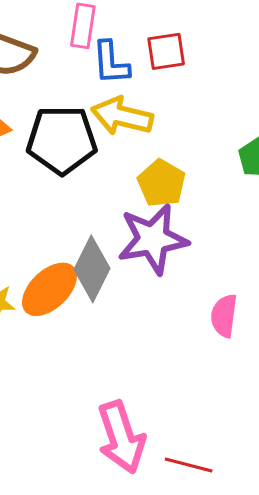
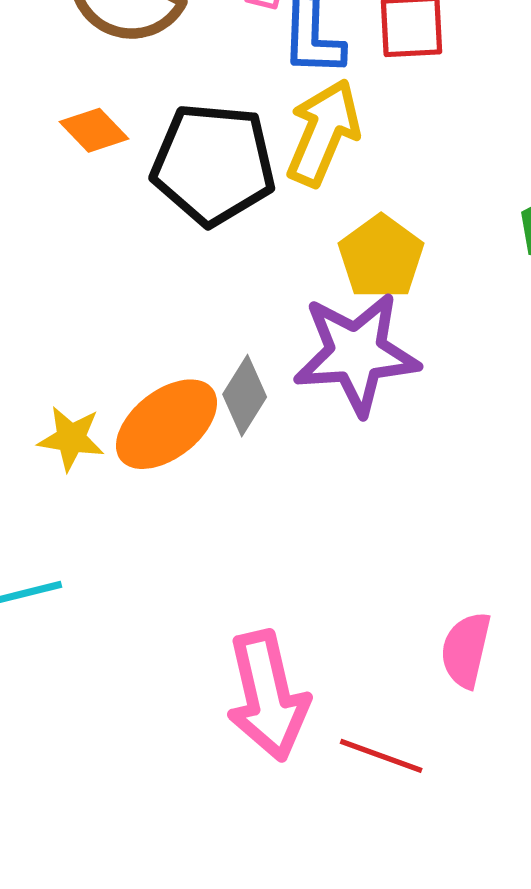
yellow arrow: (122, 116) -> (323, 133), turned 94
gray diamond: (92, 269) -> (245, 396), size x0.7
pink semicircle: (224, 316) -> (466, 650), moved

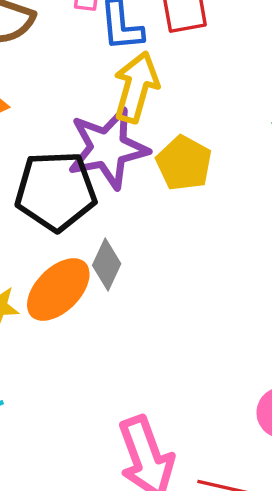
black pentagon: (213, 164) -> (56, 191), moved
purple star: (356, 353) -> (108, 148), moved

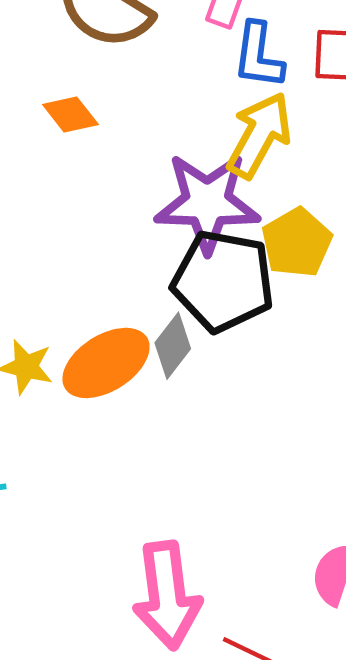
black pentagon: (56, 191) -> (223, 281), moved

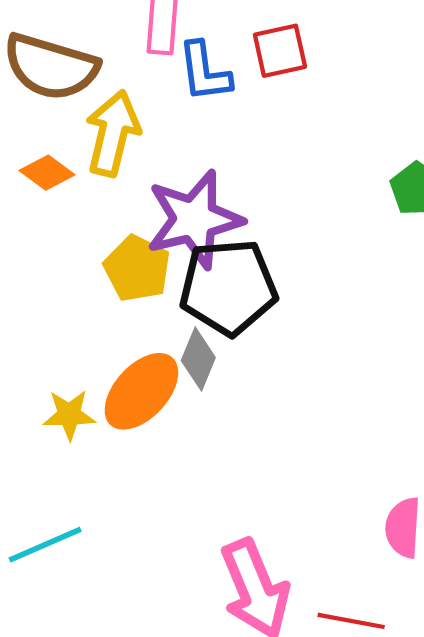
yellow arrow: (259, 135) -> (113, 133), moved
yellow pentagon: (297, 243) -> (137, 269), moved

